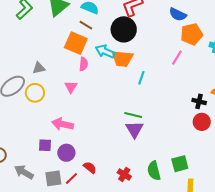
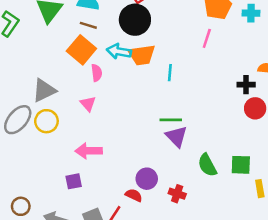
orange square: (76, 43) -> (81, 50), turned 30
gray triangle: (39, 68) -> (44, 90), size x1.5
purple circle: (66, 153) -> (147, 179), moved
green square: (180, 164) -> (241, 165), turned 30
green semicircle: (154, 171) -> (207, 165), moved

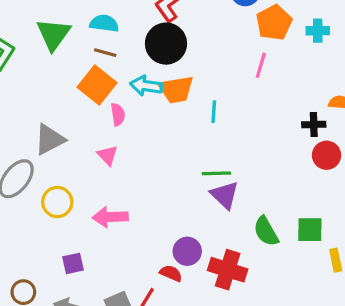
yellow circle: (46, 121) -> (57, 202), moved
purple square: (74, 181) -> (73, 263), moved
red cross: (177, 194) -> (228, 270), size x1.6

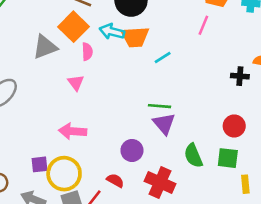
cyan line: (214, 112) -> (163, 58), turned 48
gray triangle: (50, 139) -> (45, 47), moved
red circle: (327, 155) -> (234, 126), moved
yellow circle: (57, 202) -> (64, 174), moved, size x1.4
purple circle: (187, 251) -> (132, 150), moved

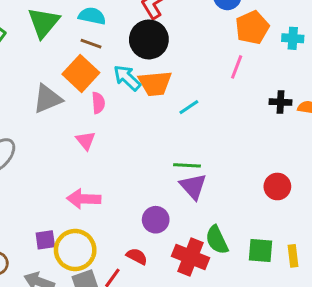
cyan arrow: (112, 32) -> (127, 78), turned 30
black cross: (240, 76) -> (280, 102), moved
green semicircle: (193, 156) -> (217, 240), moved
green square: (228, 158) -> (261, 251), moved

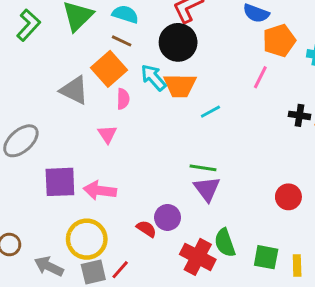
gray triangle: (47, 99) -> (74, 90), turned 44
purple square: (45, 240) -> (60, 182), moved, size x1.6
red semicircle: (137, 256) -> (146, 229), moved

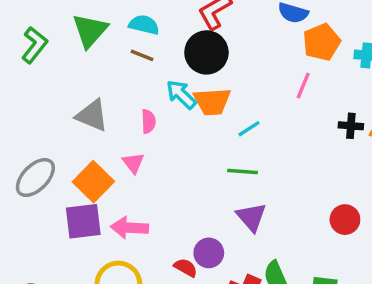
orange square: (109, 69) -> (93, 182), moved
green line: (203, 168) -> (242, 172), moved

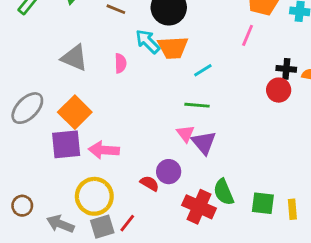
pink triangle: (133, 163) -> (185, 133), moved
red circle: (345, 220) -> (279, 90), moved

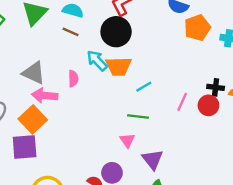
pink line: (248, 35) -> (182, 102), moved
purple triangle: (204, 143) -> (153, 159), moved
pink arrow: (104, 150) -> (45, 95), moved

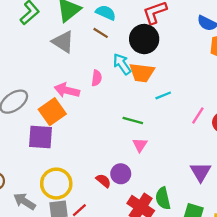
gray triangle: (34, 73) -> (63, 42), moved
green line: (138, 116) -> (133, 120), moved
purple triangle: (153, 159) -> (201, 172), moved

